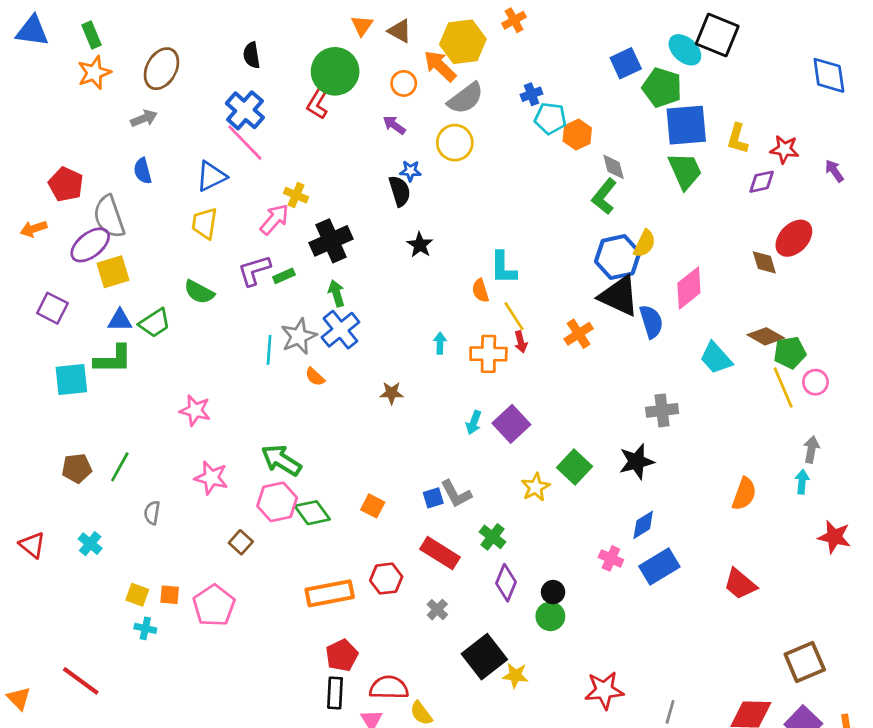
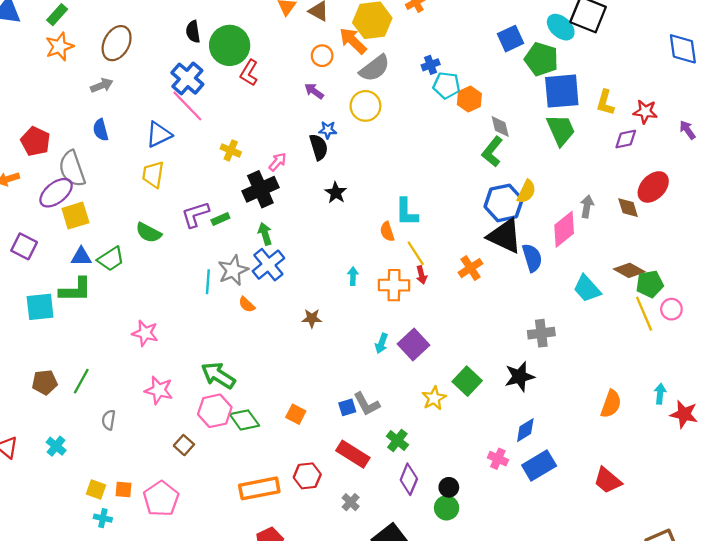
green rectangle: (92, 35) -> (57, 15), turned 65
green circle: (335, 71) -> (230, 45), moved
pink arrow: (275, 219) -> (278, 162), moved, size x0.7
gray arrow: (811, 449) -> (587, 206), moved
red star: (834, 537) -> (684, 414), moved

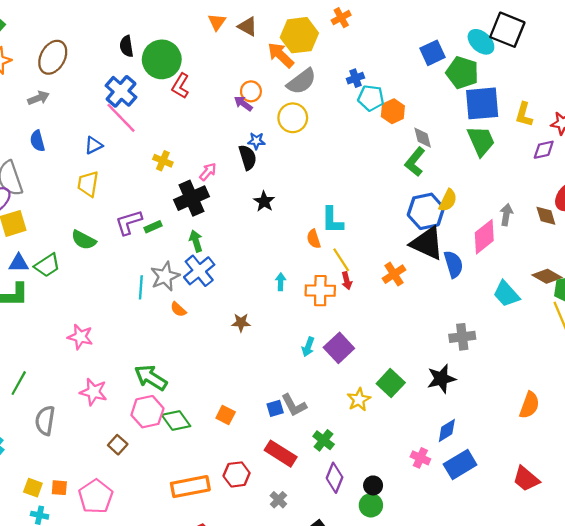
orange circle: (322, 56) -> (251, 91), moved
blue triangle: (159, 134) -> (93, 145), size x0.7
gray semicircle: (109, 420) -> (45, 421), size x1.5

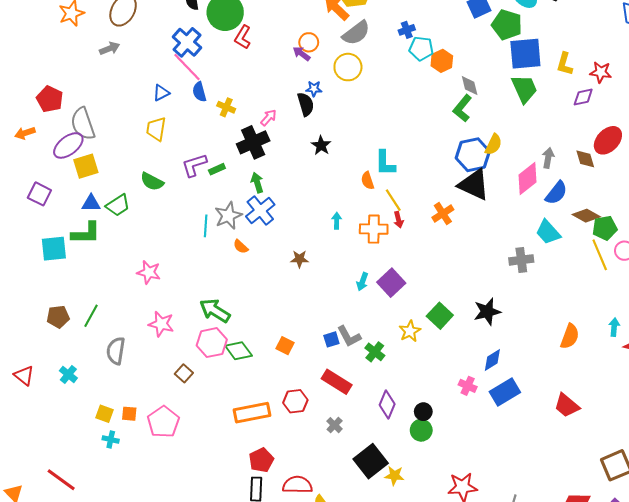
blue semicircle: (37, 141) -> (199, 92), moved
blue semicircle: (453, 264) -> (556, 193), moved, turned 55
gray cross: (462, 337) -> (521, 260), moved
green cross: (324, 440) -> (375, 352), moved

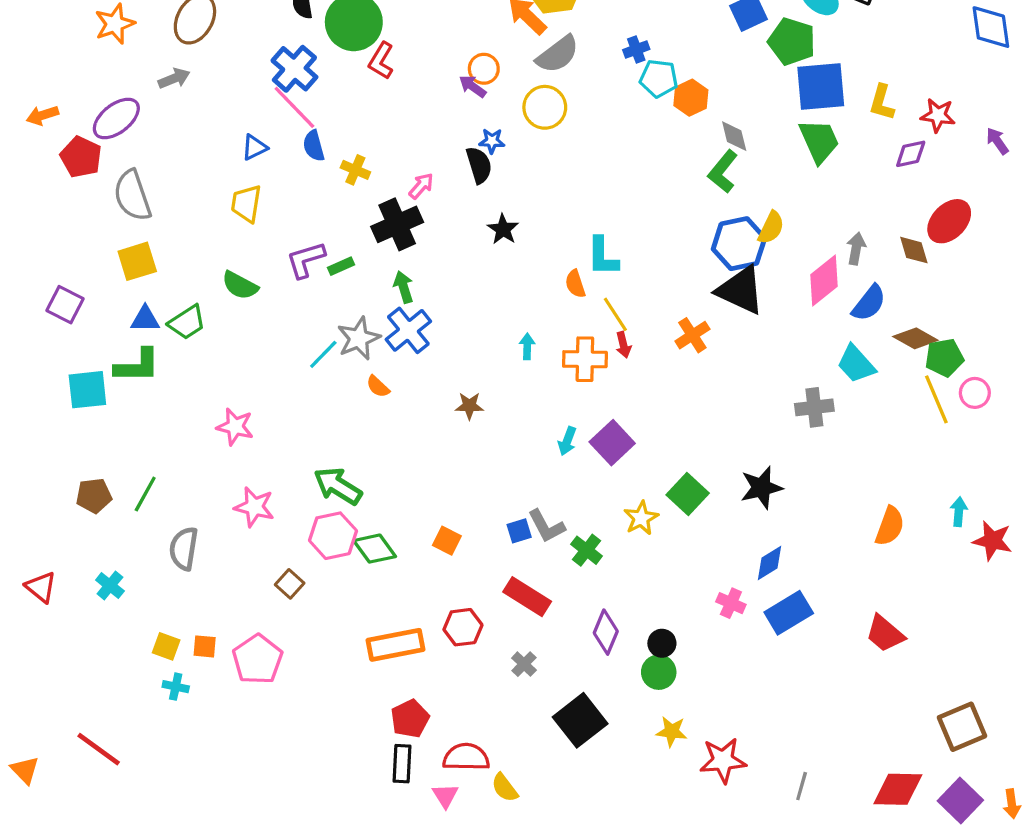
orange arrow: (25, 133) -> (43, 115), moved
purple ellipse: (68, 145) -> (116, 119), moved
cyan line: (206, 226) -> (323, 354), turned 40
yellow star: (394, 476) -> (672, 732), moved

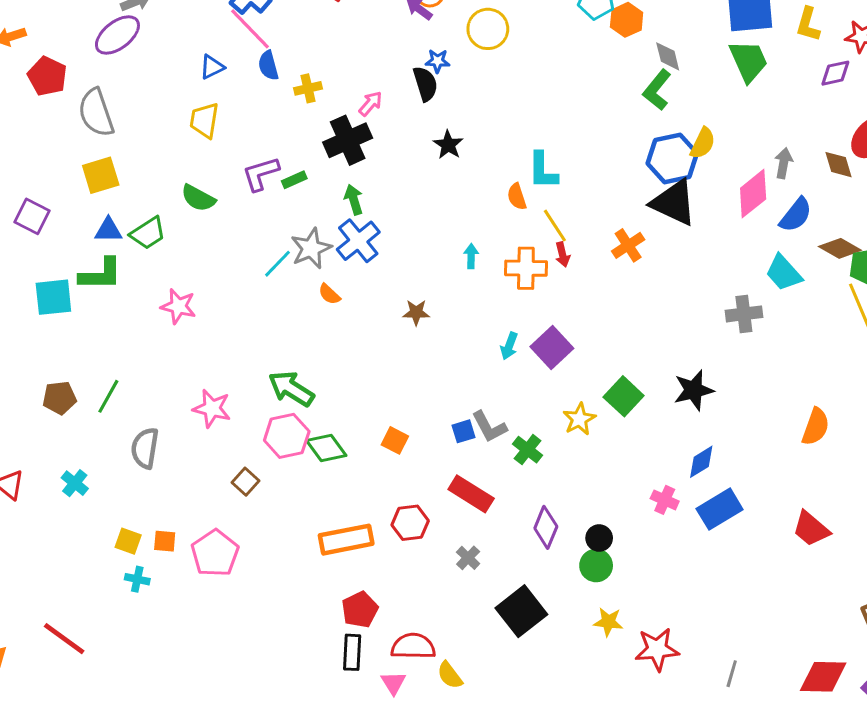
purple ellipse: (116, 119) -> (117, 35), moved
yellow cross: (355, 170) -> (308, 88), turned -36
pink star: (235, 427) -> (178, 306), moved

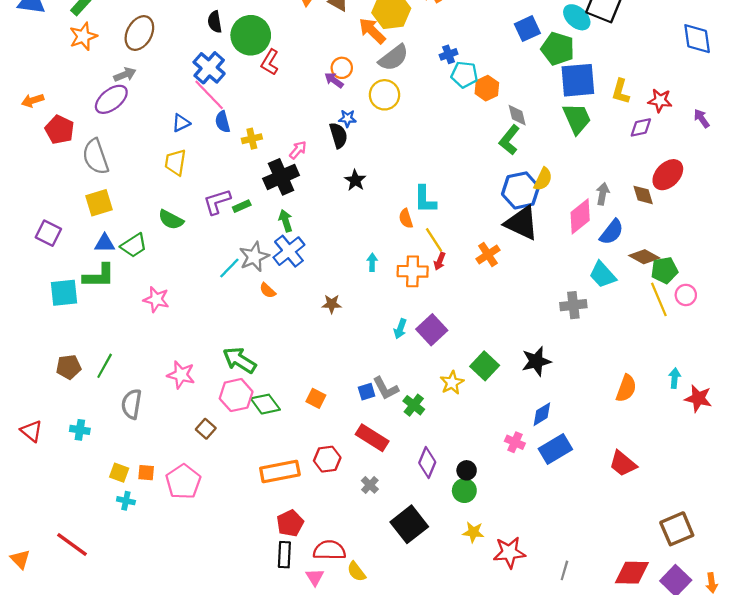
red arrow: (563, 255) -> (440, 261), turned 36
cyan cross: (75, 483) -> (80, 430), turned -30

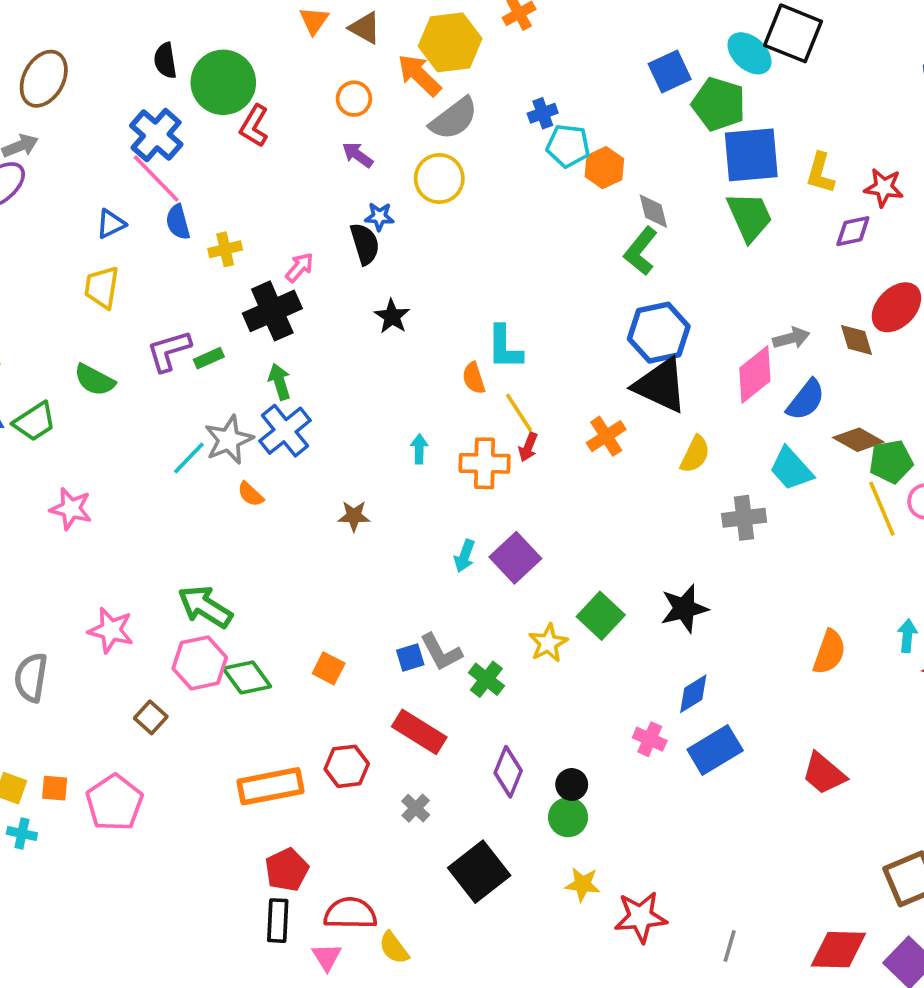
orange circle: (342, 68) -> (354, 99), moved
yellow semicircle: (543, 179) -> (695, 454), moved
gray arrow: (603, 194) -> (791, 338), turned 65

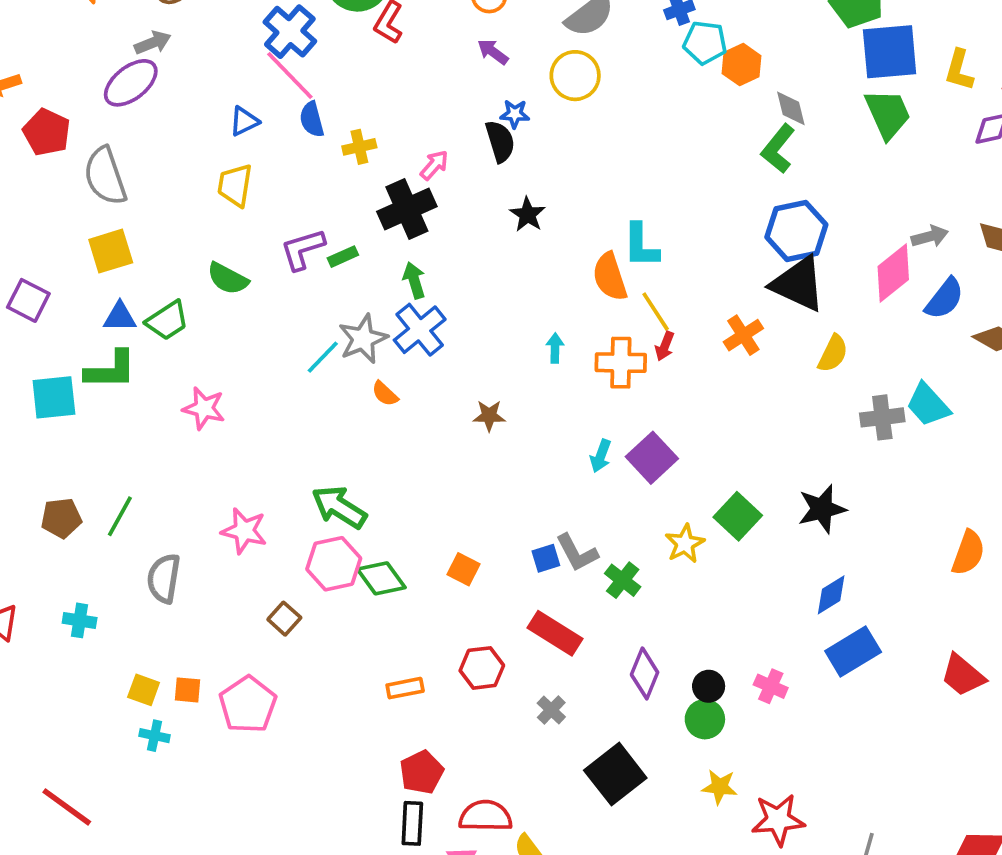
orange semicircle: (474, 378) -> (610, 277), size x1.5
cyan trapezoid: (791, 469) -> (928, 405), moved
pink cross: (650, 739) -> (771, 686), moved
orange rectangle: (270, 786) -> (405, 688), size x0.6

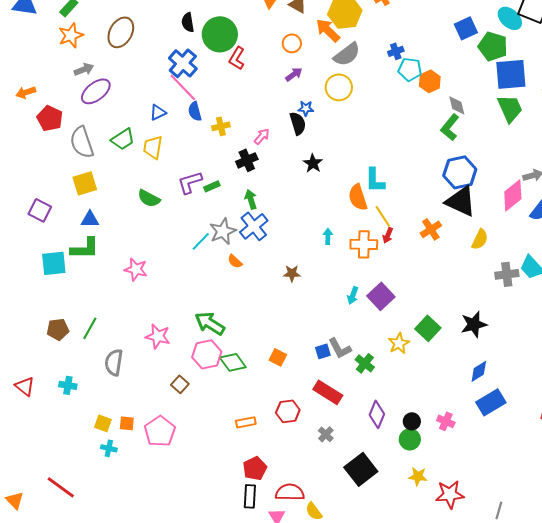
gray arrow: (153, 43) -> (84, 69), moved
purple arrow: (493, 52) -> (294, 74), turned 108
black cross: (407, 209) -> (247, 160), size x0.7
green trapezoid: (167, 321) -> (123, 139), moved

